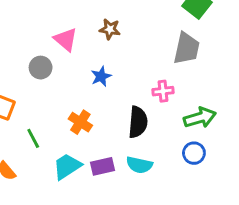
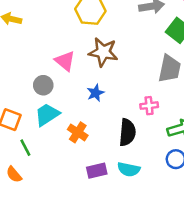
brown star: (110, 29) -> (103, 52), size x1.6
green line: (33, 138) -> (25, 148), moved
cyan trapezoid: (67, 166) -> (47, 115), moved

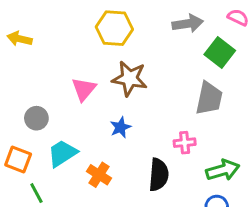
pink triangle: (65, 61) -> (84, 89), turned 30
gray circle: (43, 85) -> (36, 118), moved

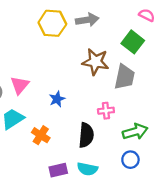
gray arrow: (188, 23) -> (87, 20), moved
brown star: (130, 78) -> (95, 62), moved
pink triangle: (84, 89) -> (20, 85), moved

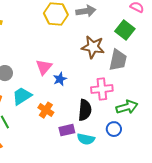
pink triangle: (20, 85) -> (44, 67), moved
pink cross: (106, 111) -> (102, 89), size x1.5
blue circle: (130, 160) -> (114, 129), moved
purple rectangle: (58, 170) -> (67, 130), moved

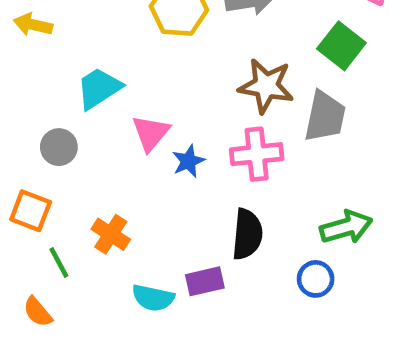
pink cross: (102, 89) -> (257, 154), moved
cyan trapezoid: (22, 96) -> (99, 88), moved
orange cross: (46, 110) -> (111, 234), moved
cyan semicircle: (86, 139) -> (153, 298), moved

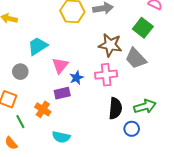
gray trapezoid: (325, 116) -> (136, 58), turned 125
black semicircle: (247, 234) -> (115, 108), moved
purple rectangle: (205, 281) -> (62, 93), moved

